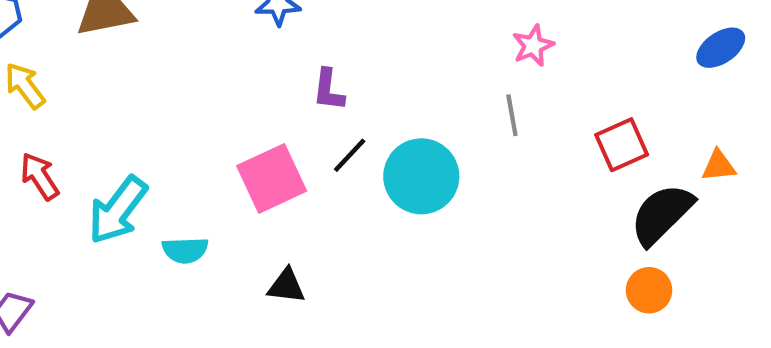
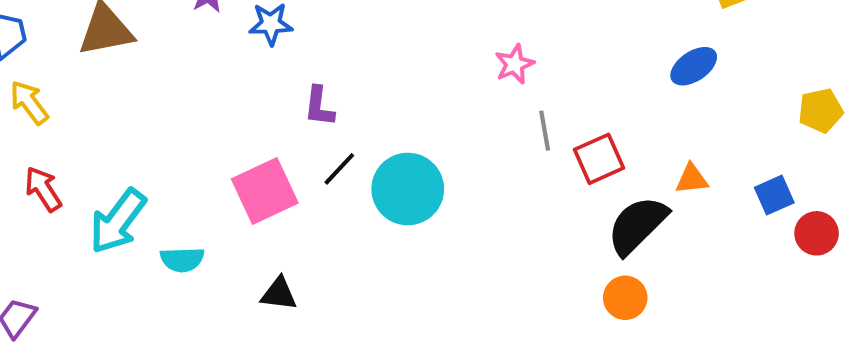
gray line: (512, 115) -> (545, 131), moved

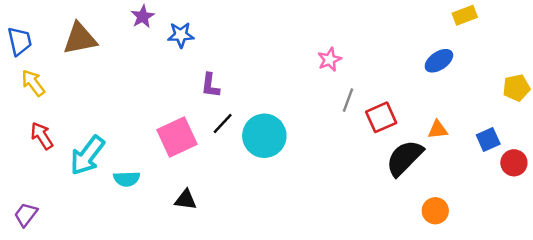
gray line: (545, 131) -> (348, 100), turned 30
orange circle: (625, 298) -> (435, 211), moved

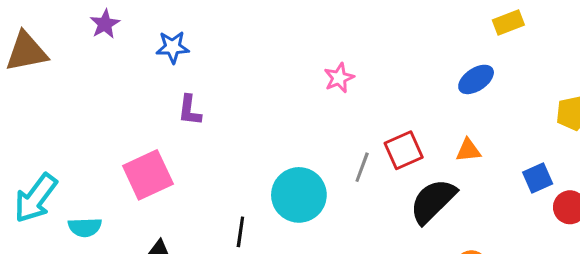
blue star: (181, 35) -> (173, 47), moved
gray line: (348, 100) -> (362, 167), moved
black line: (223, 123) -> (240, 232), moved, turned -35
orange triangle: (438, 130) -> (468, 150), moved
cyan circle: (264, 136) -> (299, 195), moved

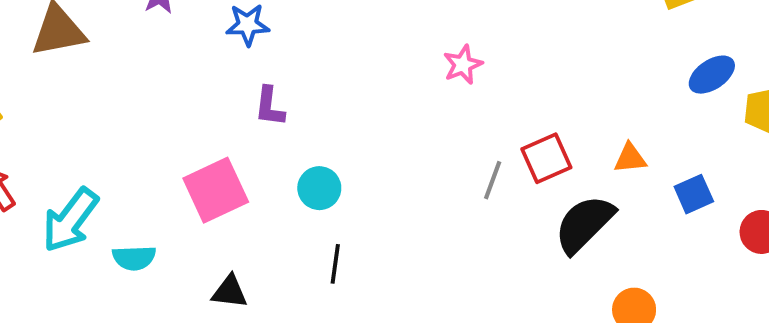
blue ellipse: (476, 79) -> (712, 75), moved
blue square: (538, 178) -> (694, 194), moved
cyan circle: (299, 195) -> (319, 188), moved, size x0.6

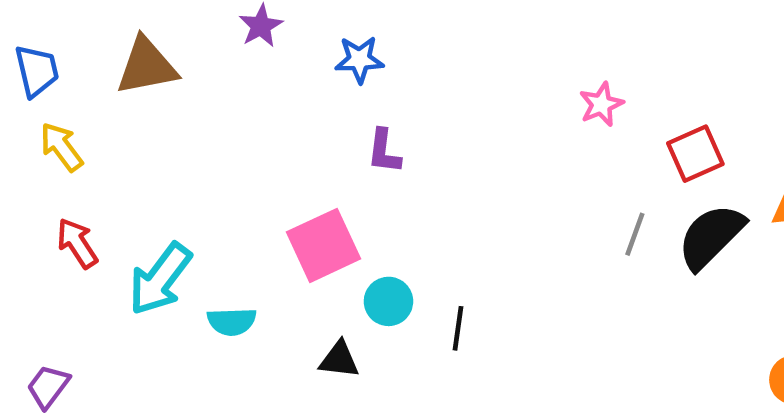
red square: (546, 158) -> (695, 154), moved
cyan circle: (319, 188) -> (388, 301), moved
black semicircle: (584, 224) -> (711, 236), moved

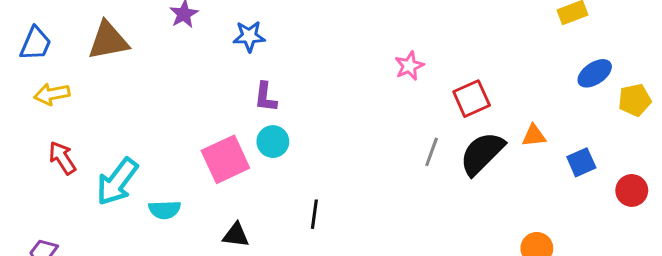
blue trapezoid: (37, 71) -> (36, 44), turned 36
yellow arrow: (61, 147) -> (52, 94), turned -64
cyan circle: (388, 301) -> (273, 142), moved

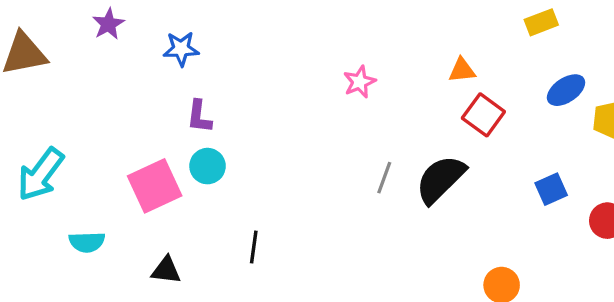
red square: (472, 99) -> (483, 115), moved, turned -30
orange triangle: (534, 136) -> (462, 70), moved
cyan arrow: (117, 182) -> (41, 174), moved

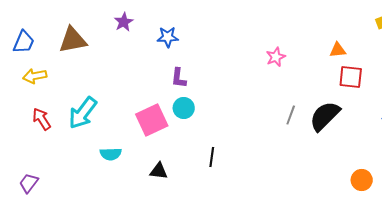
red square: (483, 115) -> (351, 77), turned -30

